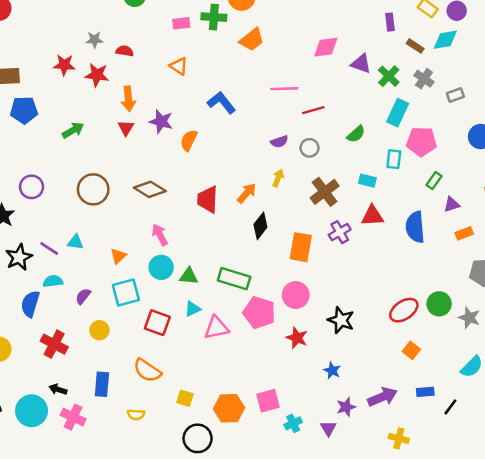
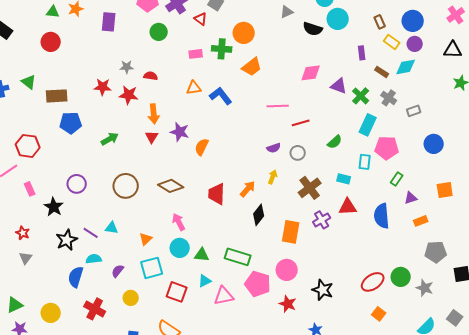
orange triangle: (179, 66) -> (194, 88), turned -42
blue L-shape: (221, 103) -> (221, 96), moved

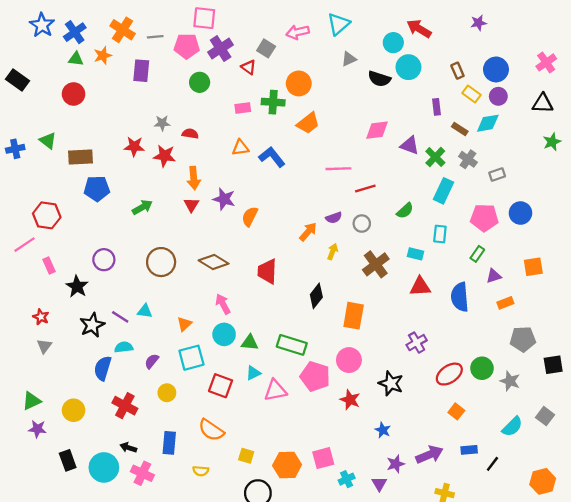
pink pentagon: (387, 148) -> (484, 218), moved
orange arrow: (248, 189) -> (308, 232), moved
purple cross: (322, 220) -> (417, 343), moved

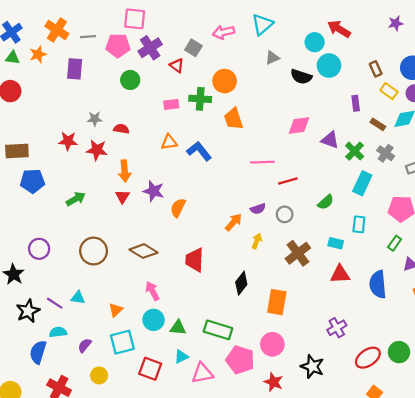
orange trapezoid: (308, 123) -> (233, 119), turned 110

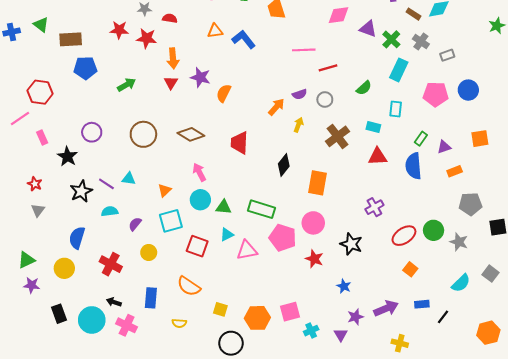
green rectangle: (395, 243) -> (421, 139), moved
blue semicircle: (38, 352) -> (77, 238), moved

